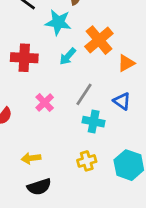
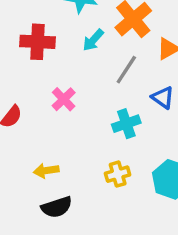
gray line: (84, 94) -> (126, 70), moved
cyan cross: (94, 122) -> (126, 124), turned -30

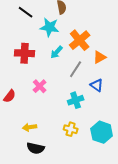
yellow cross: (118, 174) -> (71, 129), turned 32
black semicircle: (57, 207) -> (36, 148), turned 30

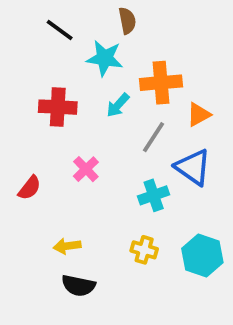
orange cross: (80, 40) -> (161, 83), turned 35
blue triangle: (97, 85) -> (193, 167), size x1.5

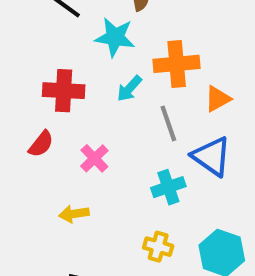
gray line: (154, 137) -> (168, 123), turned -52
red semicircle: (30, 188) -> (41, 144), moved
yellow arrow: (67, 246) -> (74, 214), moved

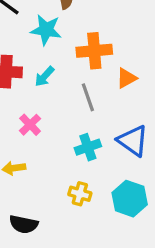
cyan arrow: (129, 89) -> (44, 76), moved
blue triangle: (212, 156) -> (133, 141), moved

